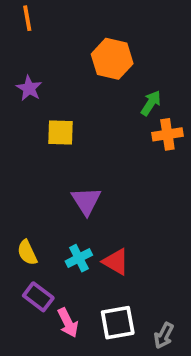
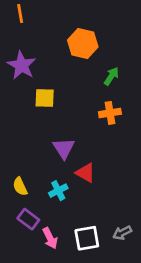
purple star: (29, 88) -> (21, 65), size x1.5
orange cross: (167, 134) -> (110, 113), moved
red triangle: (116, 262) -> (85, 173), moved
gray arrow: (164, 336) -> (122, 233), moved, turned 36

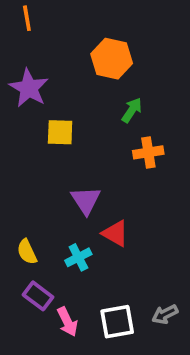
green arrow: (111, 76) -> (132, 110), moved

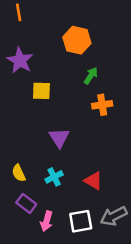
red triangle: (115, 233) -> (93, 181), moved
gray arrow: (165, 314) -> (114, 216), size x1.5
pink arrow: (67, 322) -> (47, 221), turned 42

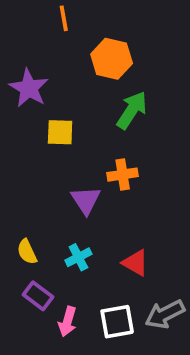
orange line: (19, 12) -> (64, 18), moved
green arrow: (91, 76) -> (132, 110), size x1.5
orange cross: (102, 105) -> (123, 175), moved

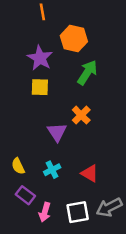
purple star: (29, 88) -> (40, 58), moved
orange cross: (123, 175) -> (81, 115), turned -36

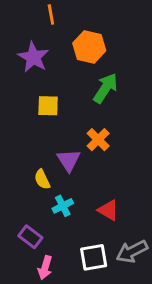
purple star: (40, 58) -> (33, 57), moved
yellow semicircle: (18, 166) -> (42, 179), moved
pink arrow: (45, 212) -> (45, 268), moved

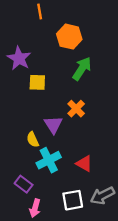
purple star: (33, 57) -> (19, 58), moved
cyan cross: (63, 206) -> (49, 160), size x1.5

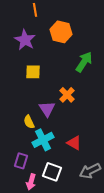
purple star: (19, 58) -> (25, 40), moved
green arrow: (82, 69) -> (84, 62), moved
purple rectangle: (24, 184) -> (21, 161), turned 70
white square: (73, 200) -> (52, 172), moved, turned 30

